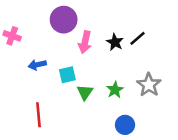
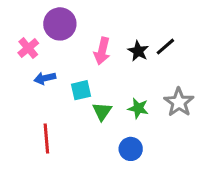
purple circle: (64, 20) -> (60, 24), moved
pink cross: (12, 36) -> (28, 48), moved, turned 30
green star: (115, 90) -> (138, 108), turned -30
blue circle: (125, 125) -> (131, 149), moved

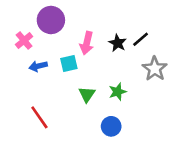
cyan square: (81, 90) -> (69, 64), moved
gray star: (179, 102) -> (155, 69), moved
green star: (138, 108) -> (118, 92), turned -30
red line: (46, 138) -> (39, 117), turned -30

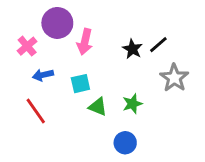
pink arrow: (87, 43) -> (85, 42), moved
cyan square: (69, 64) -> (80, 84), moved
green triangle: (87, 94) -> (98, 107), turned -42
red line: (39, 117) -> (36, 111), moved

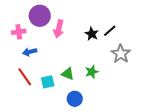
pink cross: (27, 46) -> (19, 32), turned 32
cyan square: (80, 84) -> (48, 82), moved
blue circle: (125, 143) -> (75, 99), moved

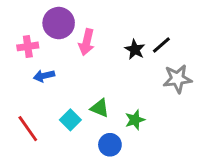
gray star: (121, 54) -> (177, 79), turned 30
green star: (92, 72) -> (135, 120), moved
red line: (25, 77) -> (28, 129), moved
cyan square: (48, 82) -> (70, 120), turned -32

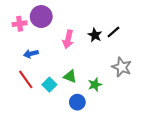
pink arrow: (86, 42) -> (68, 39), moved
pink cross: (28, 46) -> (20, 24), moved
gray star: (177, 79) -> (122, 67), moved, turned 30
red line: (28, 129) -> (26, 79), moved

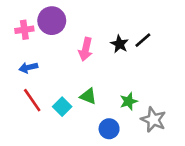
blue arrow: (31, 54) -> (28, 68), moved
gray star: (122, 67) -> (153, 120), moved
green star: (95, 85) -> (129, 101), moved
blue circle: (77, 102) -> (109, 129), moved

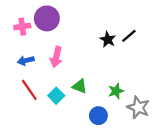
pink arrow: (86, 49) -> (56, 57), moved

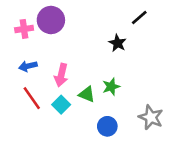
black line: (129, 36) -> (139, 17), moved
pink arrow: (56, 57) -> (61, 75), moved
green star: (116, 91) -> (111, 87), moved

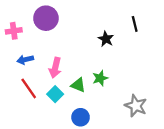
black line: (139, 17) -> (135, 24), moved, turned -63
pink cross: (24, 29) -> (14, 31), moved
blue circle: (107, 126) -> (81, 117), moved

